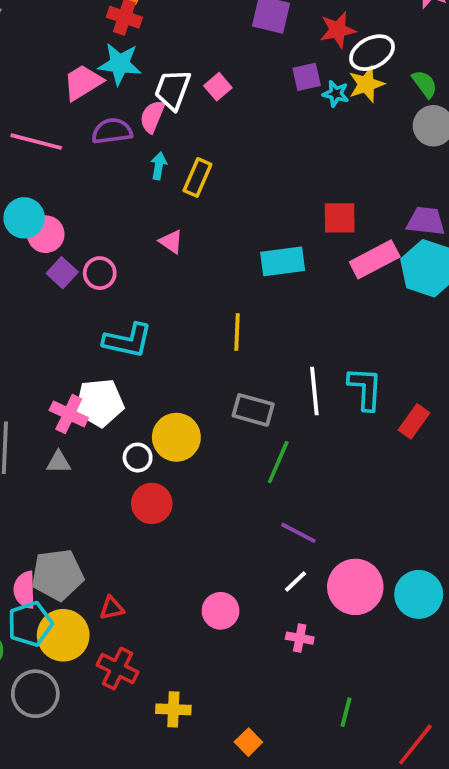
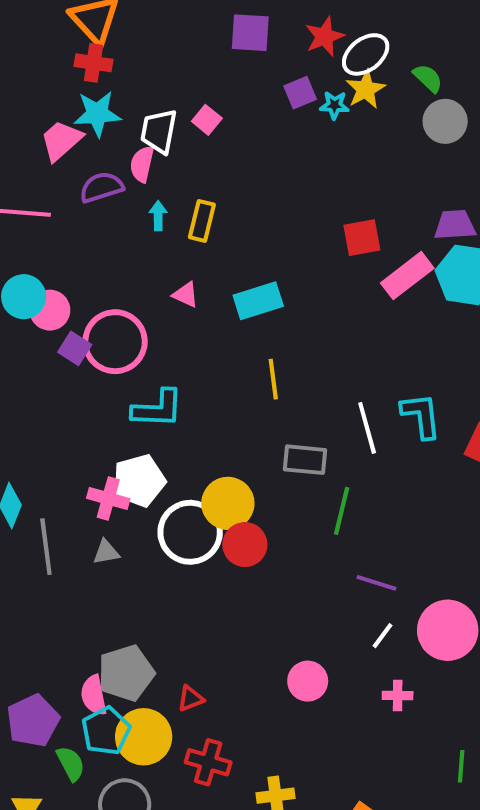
cyan rectangle: (283, 261) -> (258, 301), moved
pink circle: (100, 273) -> (115, 342), size x1.8
white circle: (138, 458) -> (190, 532), size x2.0
red circle: (152, 503) -> (245, 545), moved

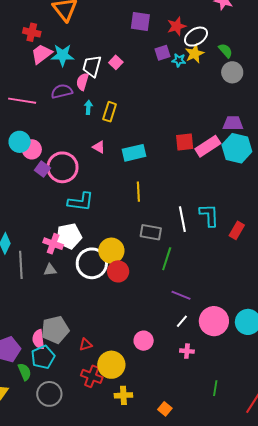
red cross: (94, 63) -> (32, 32), moved
pink trapezoid: (61, 140) -> (41, 54), moved
red square: (362, 238) -> (185, 142), moved
yellow circle: (144, 737) -> (111, 365), moved

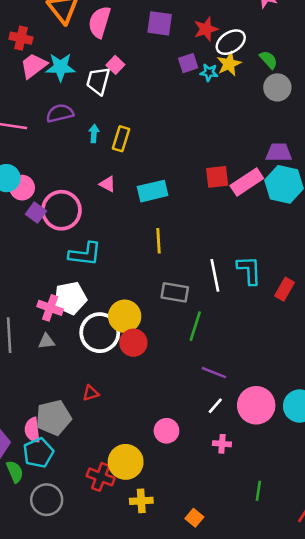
pink square: (116, 62) -> (115, 65), moved
pink semicircle: (82, 82) -> (100, 22), moved, size x1.4
red triangle: (86, 345) -> (91, 393), moved

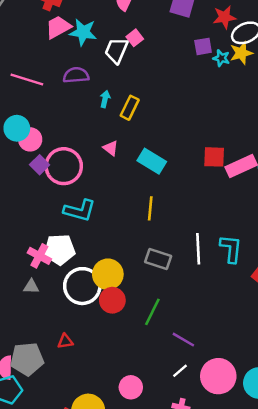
cyan rectangle: (153, 191) -> (152, 161), turned 36
green line: (195, 326) -> (152, 312), moved

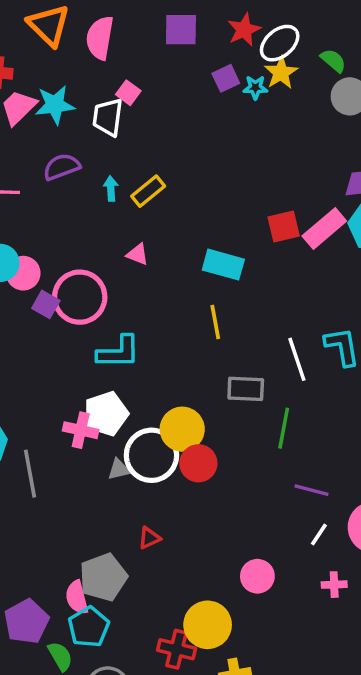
yellow rectangle: (130, 108) -> (148, 191), turned 40
cyan rectangle: (152, 161) -> (223, 265), moved
gray triangle: (31, 287) -> (119, 469), moved
green line: (152, 312) -> (284, 428), moved

